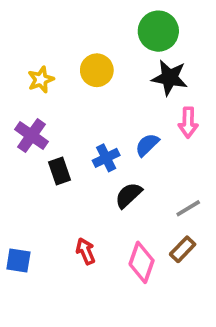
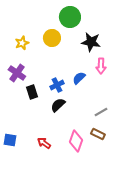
green circle: (158, 31) -> (70, 17), moved
black semicircle: (128, 195) -> (58, 105), moved
brown rectangle: (183, 249) -> (98, 134), turned 72
red arrow: (86, 251) -> (44, 143), moved, turned -32

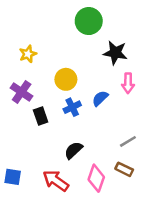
yellow circle: (52, 38) -> (66, 79), moved
black semicircle: (58, 105) -> (73, 150), moved
red arrow: (44, 143) -> (56, 181), size x1.5

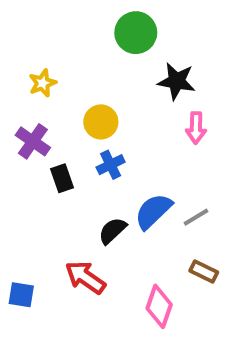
blue semicircle: (100, 98) -> (153, 211), moved, size x1.5
brown rectangle: (124, 169) -> (204, 271), moved
blue square: (13, 177) -> (21, 295), moved
pink diamond: (96, 178) -> (159, 306), moved

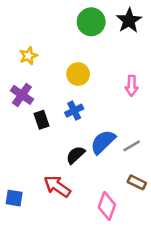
black star: (177, 81) -> (129, 20), moved, turned 30
yellow circle: (101, 122) -> (78, 74), moved

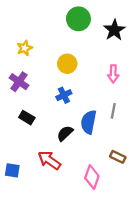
black star: (129, 20) -> (114, 30), moved
black rectangle: (42, 120) -> (27, 118), moved, turned -40
blue semicircle: (103, 142) -> (89, 122), turned -35
gray line: (132, 146) -> (113, 111), moved, turned -48

